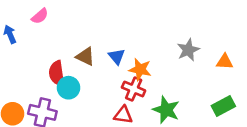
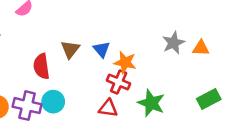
brown triangle: (85, 56) -> (70, 49), turned 42
orange triangle: (225, 62) -> (201, 48), moved
cyan circle: (68, 88) -> (53, 102), moved

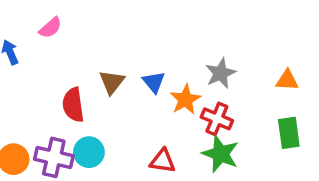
gray star: (173, 43) -> (220, 73), moved
orange star: (125, 62) -> (185, 100), turned 30
red cross: (119, 82) -> (217, 119), moved
green rectangle: (209, 99) -> (289, 133), moved, turned -70

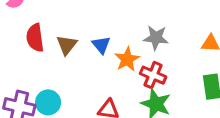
gray star: (220, 73) -> (156, 38), turned 30
red semicircle: (73, 105) -> (35, 38), moved

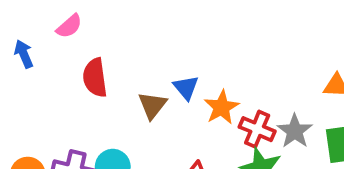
gray star: (156, 38) -> (295, 131), moved, turned 30
brown triangle: (67, 45) -> (152, 105), moved

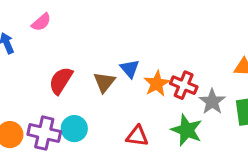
red semicircle: (95, 78) -> (61, 81), moved, turned 40
red cross: (257, 129) -> (184, 85), moved

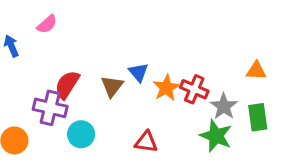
green star: (187, 130) -> (216, 136), moved
purple cross: (44, 133) -> (50, 108), moved

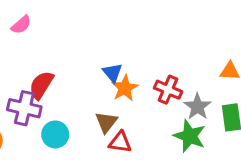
brown triangle: (112, 86) -> (106, 122), moved
orange star: (166, 88) -> (125, 88), moved

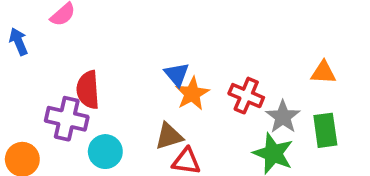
red semicircle: (41, 85) -> (88, 90), turned -36
brown triangle: (106, 122) -> (169, 136), turned 35

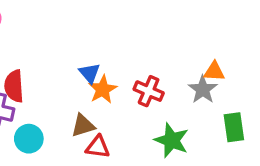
gray star: (283, 117) -> (203, 89), moved
green rectangle: (325, 130) -> (234, 127), moved

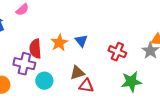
orange star: (103, 89) -> (59, 43), moved
green star: (172, 140) -> (131, 82), turned -30

